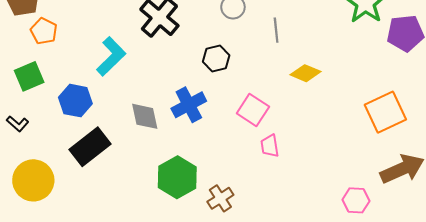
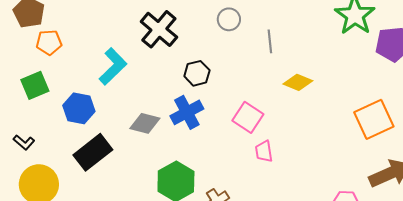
orange pentagon: (44, 31) -> (49, 42), turned -30
black hexagon: (216, 59) -> (197, 73), moved
gray diamond: (145, 116) -> (145, 123), turned -64
black L-shape: (18, 124) -> (24, 142), moved

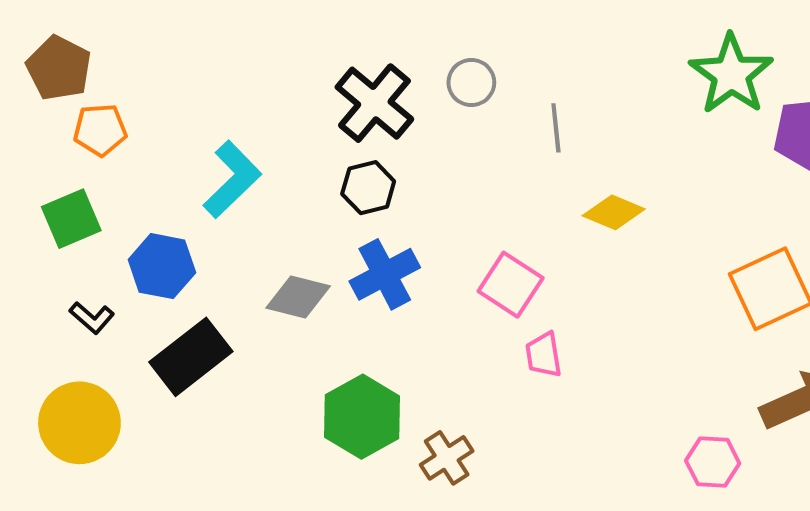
black cross: (159, 29) -> (374, 103), moved
black hexagon: (197, 73) -> (368, 188), moved
black L-shape: (24, 142) -> (92, 318), moved

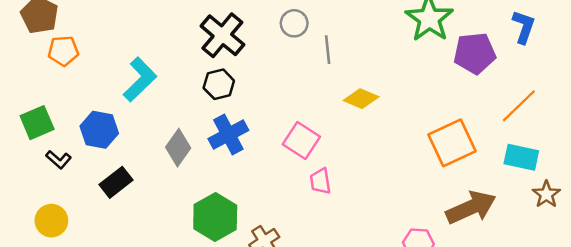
gray circle: (471, 82) -> (294, 23), moved
green square: (71, 219) -> (37, 123), moved
gray diamond: (298, 297) -> (178, 148), turned -69
black rectangle: (191, 357) -> (116, 182), size x0.7
yellow circle: (79, 423) -> (51, 221), size x0.7

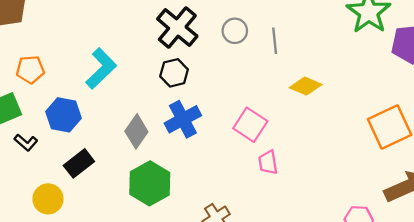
gray circle: (294, 23) -> (235, 31), moved
orange pentagon: (63, 51) -> (30, 70), moved
green hexagon: (215, 217) -> (150, 183), moved
yellow circle: (51, 221) -> (48, 199), moved

